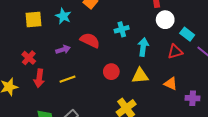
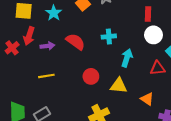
red arrow: (39, 78) -> (29, 36), moved

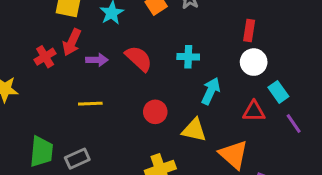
orange triangle: (147, 99) -> (233, 154), size x1.5

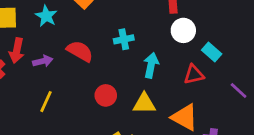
yellow line: (90, 104) -> (46, 102), turned -50
purple line: (294, 124) -> (239, 91), moved

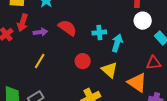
cyan cross: (124, 39) -> (99, 33), moved
red triangle: (194, 74) -> (154, 63), moved
yellow triangle: (144, 104) -> (109, 70), turned 36

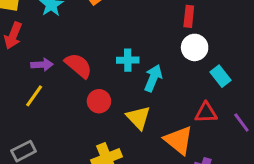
red semicircle: (67, 28) -> (78, 66), moved
purple arrow: (40, 32) -> (42, 65), moved

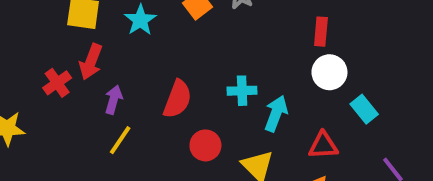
purple arrow: (42, 65) -> (114, 100), moved, turned -70
red semicircle: (78, 66) -> (177, 99), turned 72
red triangle: (206, 113) -> (323, 146), moved

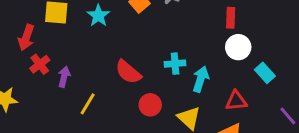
red arrow: (91, 62) -> (26, 38), moved
red semicircle: (177, 99) -> (128, 72), turned 112
purple arrow: (114, 100) -> (64, 77), moved

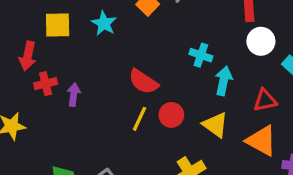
red cross: (40, 64) -> (46, 84), turned 30
cyan cross: (175, 64) -> (201, 55), moved, turned 30
yellow line: (88, 104) -> (140, 119), moved

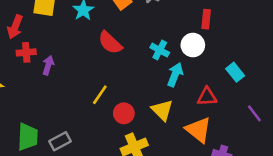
white circle: (261, 41) -> (193, 45), moved
red semicircle: (143, 82) -> (110, 43), moved
red circle: (171, 115) -> (124, 113), moved

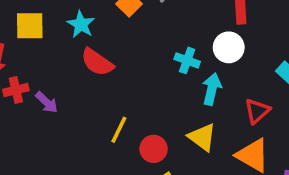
red semicircle: (110, 43) -> (97, 62), moved
purple arrow: (48, 65) -> (47, 102), turned 126
red triangle: (207, 97) -> (257, 111), turned -30

